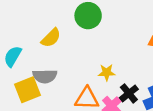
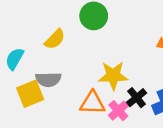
yellow star: (107, 72) -> (113, 76), size x1.6

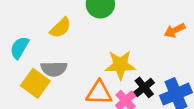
yellow square: (30, 94) -> (35, 83), turned -32

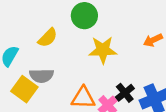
yellow star: (120, 65) -> (103, 50), moved

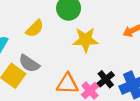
gray semicircle: (42, 76) -> (29, 63), turned 35

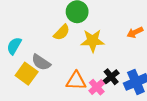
yellow semicircle: (35, 28) -> (62, 32), moved

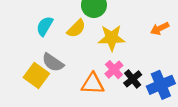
cyan semicircle: (14, 46) -> (45, 26), moved
pink cross: (97, 87) -> (114, 70), moved

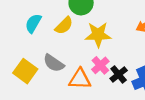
gray semicircle: (53, 63) -> (54, 63), moved

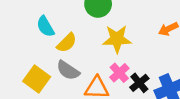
cyan semicircle: (33, 23) -> (45, 26), turned -60
yellow semicircle: (64, 26) -> (67, 43), moved

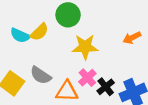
cyan semicircle: (45, 26) -> (20, 35), turned -36
yellow semicircle: (67, 43) -> (39, 32), moved

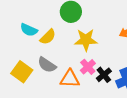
yellow semicircle: (39, 32) -> (48, 37), moved

